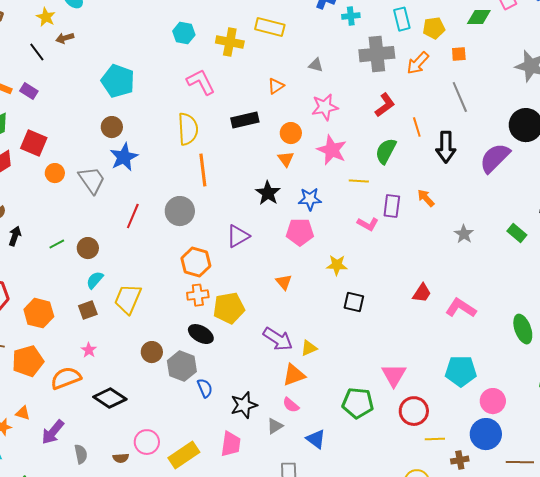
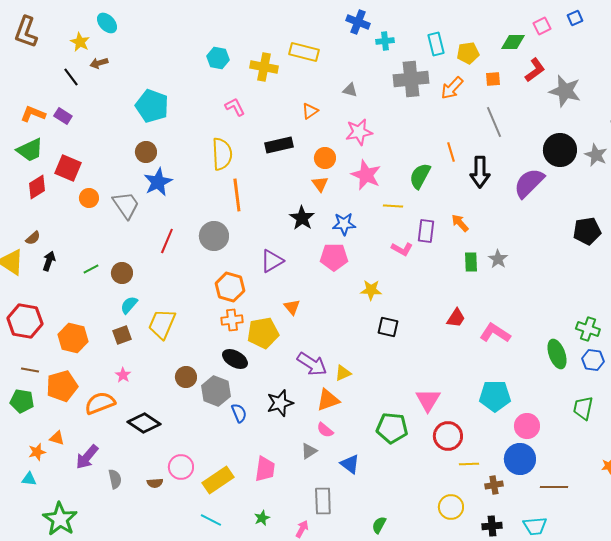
pink L-shape: (201, 82) -> (235, 107), size x0.7
red L-shape: (385, 105) -> (535, 70), moved
green rectangle: (517, 233) -> (471, 262), moved, turned 48
orange triangle: (284, 282) -> (292, 307), moved
black star: (244, 405) -> (280, 403), moved

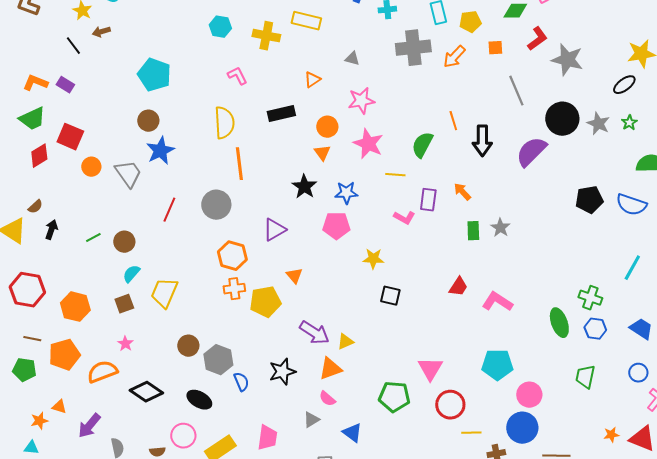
gray line: (494, 122) -> (516, 91), moved
black ellipse: (235, 359) -> (199, 400), moved

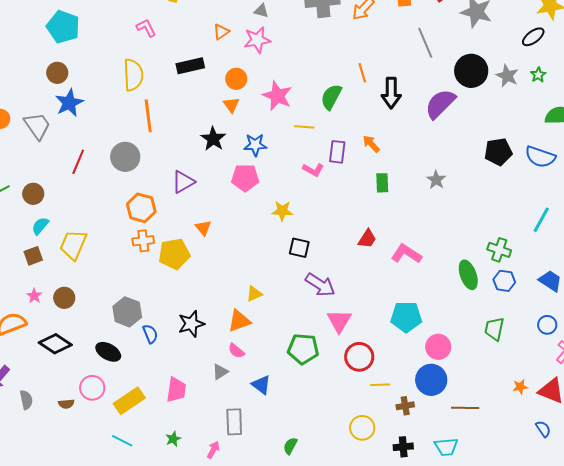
pink star: (361, 101) -> (257, 40), moved
gray star: (500, 228) -> (436, 180), moved
purple arrow: (314, 333) -> (320, 285), moved
brown circle: (188, 346) -> (64, 298), moved

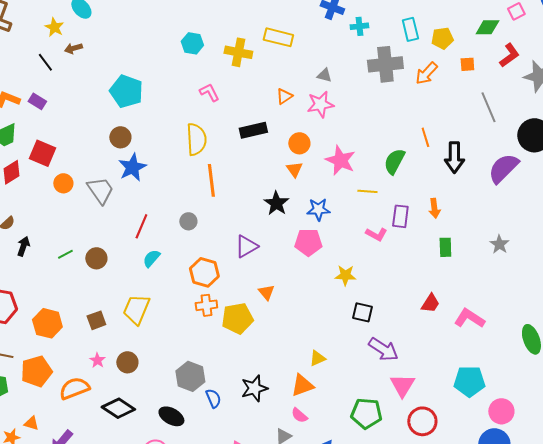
orange arrow: (371, 144) -> (434, 208), turned -144
gray circle: (125, 157) -> (188, 221), size x0.6
cyan semicircle: (40, 226) -> (151, 258), moved

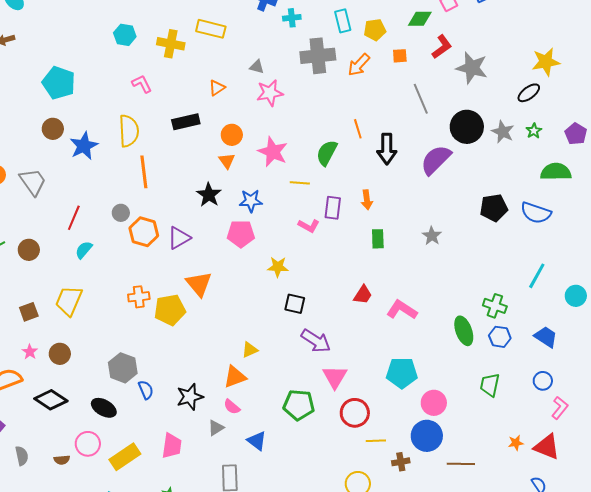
pink star: (320, 104) -> (270, 93), moved
blue star: (132, 167) -> (84, 146), moved
orange hexagon: (204, 272) -> (144, 232), moved
orange triangle: (266, 292) -> (199, 284), size x1.6
black star: (254, 388) -> (190, 397), moved

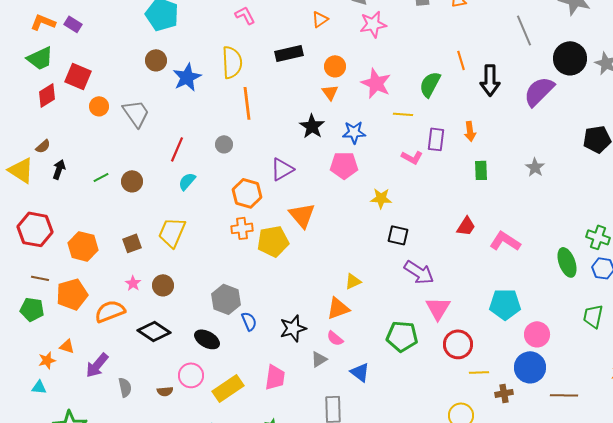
orange hexagon: (144, 232) -> (247, 193), moved

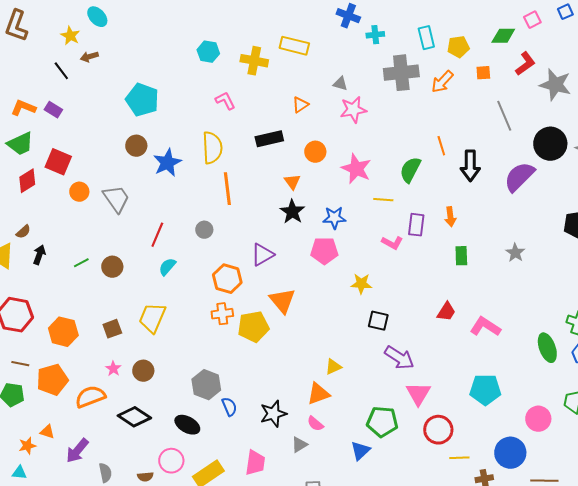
orange triangle: (330, 92) -> (292, 182), moved
pink circle: (537, 334) -> (538, 419), moved
blue triangle: (360, 372) -> (360, 451), moved, turned 40

